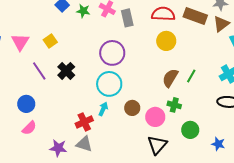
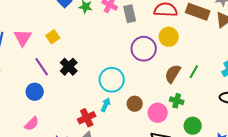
purple circle: (112, 53) -> (144, 49), moved
blue circle: (26, 104) -> (35, 92), moved

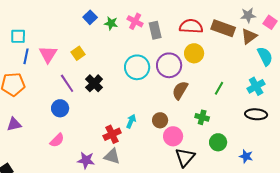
brown semicircle: (173, 74) -> (180, 90), moved
cyan circle: (112, 80) -> (137, 67), moved
pink circle: (158, 113) -> (173, 136), moved

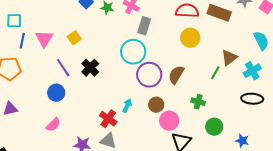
gray rectangle: (155, 30) -> (144, 26), moved, turned 30
brown triangle: (249, 36) -> (229, 58), moved
purple circle: (169, 65) -> (149, 75), moved
red cross: (112, 134) -> (108, 119), turned -30

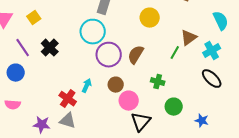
black ellipse: (252, 99) -> (212, 79), turned 40
pink semicircle: (53, 125) -> (13, 105), turned 49

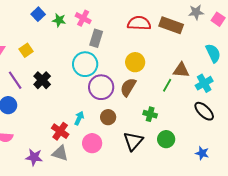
yellow circle: (150, 18) -> (135, 62), moved
brown triangle: (189, 38) -> (181, 70), turned 42
pink circle: (129, 101) -> (92, 143), moved
blue star: (202, 121) -> (202, 153), moved
black triangle: (141, 122) -> (133, 141), moved

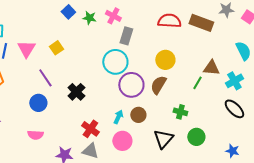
black cross: (42, 80) -> (76, 92), moved
cyan arrow: (79, 118) -> (118, 117), moved

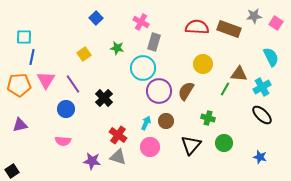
green star: (89, 18) -> (117, 48), moved
pink triangle: (26, 49) -> (46, 80), moved
yellow circle: (165, 60) -> (203, 64), moved

